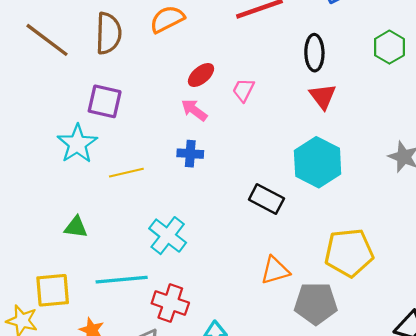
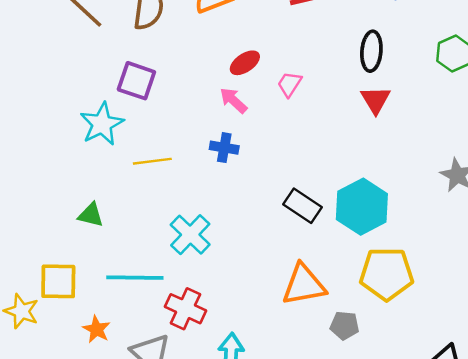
cyan hexagon: (318, 162) -> (362, 207), moved
orange triangle: (275, 270) -> (304, 285), size x1.4
gray pentagon: (316, 303) -> (344, 325), size x0.6

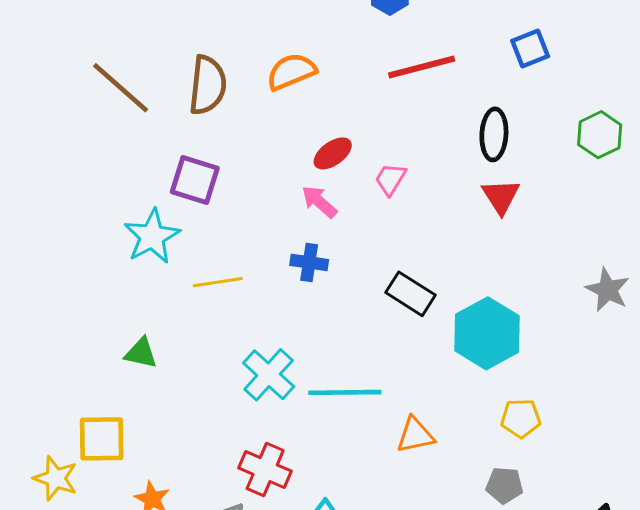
black rectangle: (302, 206) -> (410, 294), moved
yellow pentagon: (387, 274) -> (521, 418), size x0.6
cyan line: (135, 278) -> (345, 392), moved
orange triangle: (304, 285) -> (415, 435), size x0.7
gray pentagon: (344, 325) -> (504, 485), moved

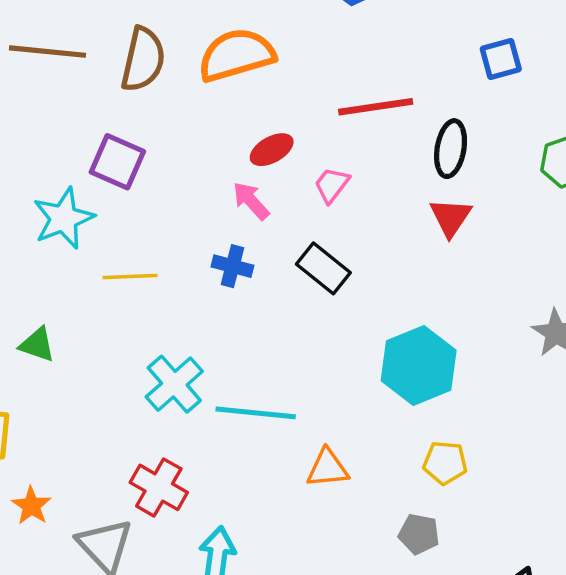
red line: (422, 67) -> (376, 107), moved
orange semicircle: (291, 72) -> (236, 55), size x1.4
brown line: (121, 88) -> (48, 52), turned -42
black rectangle: (410, 294) -> (323, 268), moved

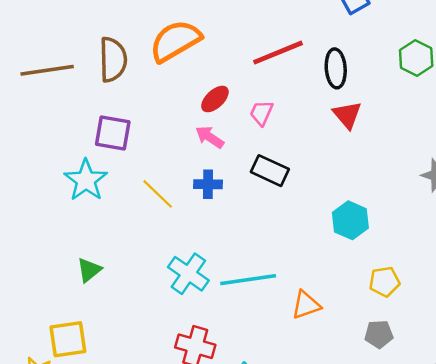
yellow line: (130, 277) -> (158, 194), moved, turned 60
green triangle: (37, 345) -> (89, 270), turned -44
cyan hexagon: (419, 366) -> (350, 220), size x0.7

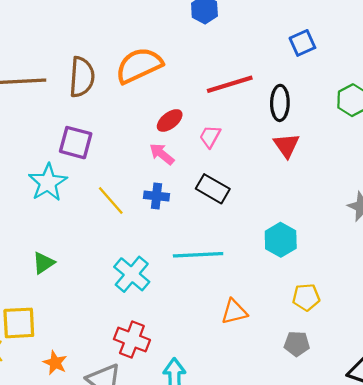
cyan line: (248, 280) -> (198, 255), moved

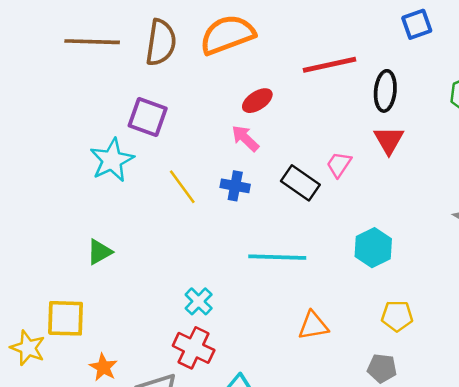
pink trapezoid: (210, 137) -> (339, 164), moved
cyan cross: (132, 274) -> (199, 301), moved, size x0.7

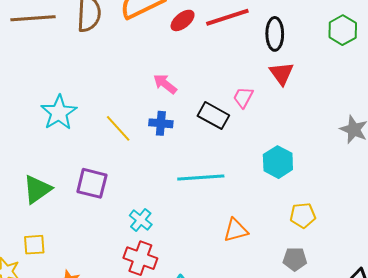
red ellipse: (257, 101) -> (183, 20), moved
purple square: (148, 117) -> (92, 183), moved
green triangle: (99, 252) -> (37, 189), moved, size x1.4
yellow square: (66, 318) -> (34, 245), size x0.7

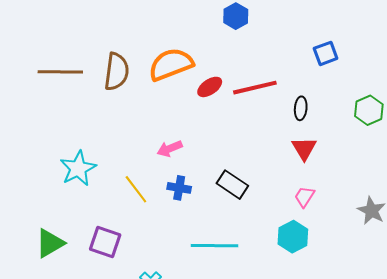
black ellipse: (275, 34) -> (301, 108), size x0.7
pink arrow: (165, 84) -> (170, 149), moved, turned -65
pink trapezoid: (243, 97) -> (304, 197), moved

